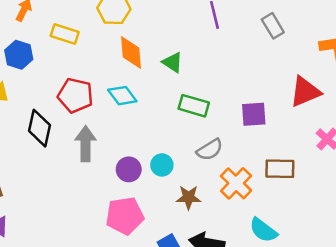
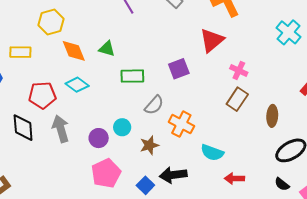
brown rectangle: (280, 169) -> (237, 99), moved, turned -40

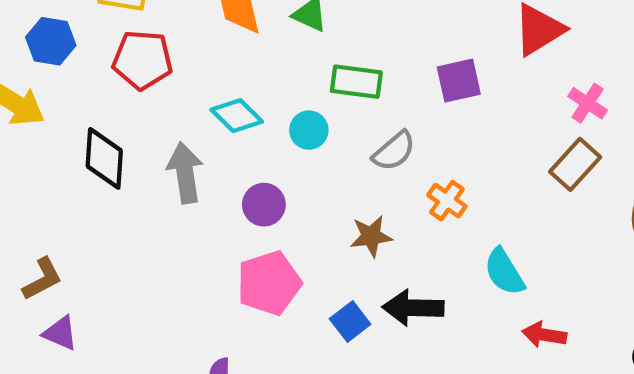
cyan diamond: (77, 85) -> (237, 116), moved
red pentagon: (42, 95) -> (142, 60), moved
orange cross: (181, 124) -> (447, 201), size x0.7
cyan circle: (122, 127) -> (309, 130), moved
cyan semicircle: (212, 153) -> (504, 272), turned 30

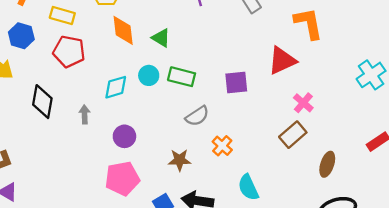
cyan diamond: (237, 116) -> (116, 87), turned -68
cyan circle: (309, 130) -> (149, 75), moved
gray arrow: (185, 173) -> (85, 114), size x0.6

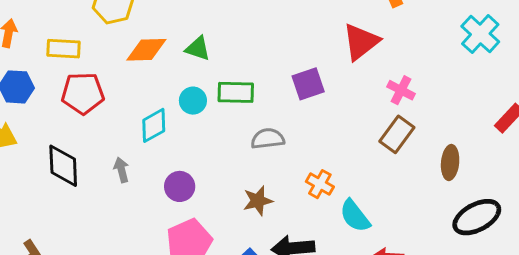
orange diamond: (123, 30) -> (146, 50), turned -72
gray semicircle: (197, 116) -> (268, 139), turned -140
orange cross: (222, 146) -> (320, 184), moved

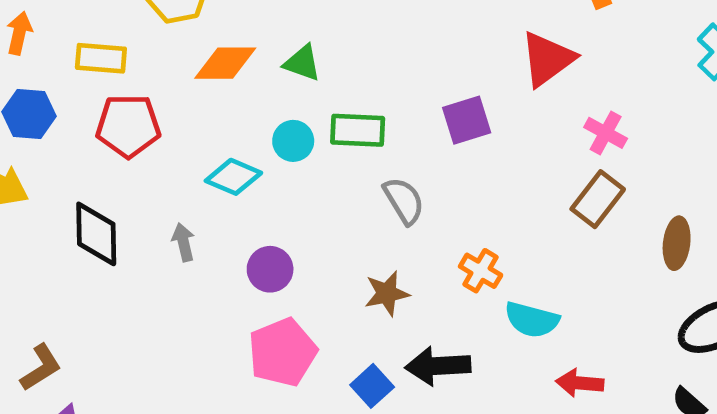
cyan diamond: (154, 125) -> (233, 177), turned 51
gray semicircle: (268, 139) -> (404, 201), turned 64
cyan semicircle: (355, 216) -> (532, 320), turned -39

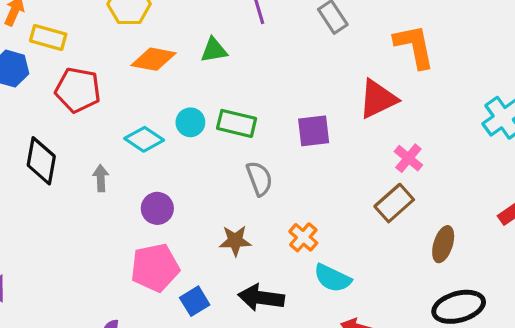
yellow rectangle: (101, 58) -> (48, 38), moved
green triangle: (302, 63) -> (214, 50), moved, turned -40
blue square: (372, 386) -> (195, 301), moved

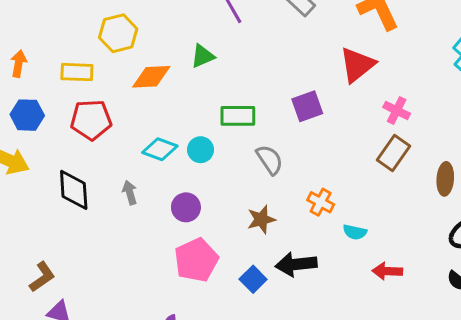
yellow rectangle: (48, 38) -> (77, 72), moved
cyan circle: (190, 122) -> (201, 150), moved
cyan semicircle: (332, 278) -> (355, 232), size x0.7
blue square: (195, 301) -> (253, 279), moved

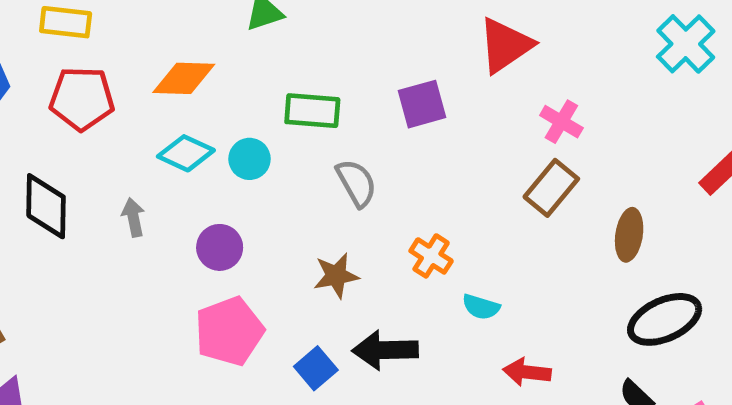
orange diamond: (151, 77) -> (184, 78), moved

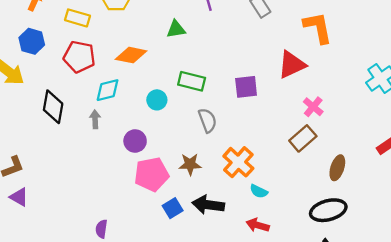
cyan diamond: (186, 153) -> (108, 90), moved, turned -48
orange cross: (431, 256) -> (238, 162), size x1.5
black ellipse: (665, 319) -> (328, 210), moved
pink pentagon: (229, 331) -> (152, 174), moved
red arrow: (527, 372) -> (258, 225), moved

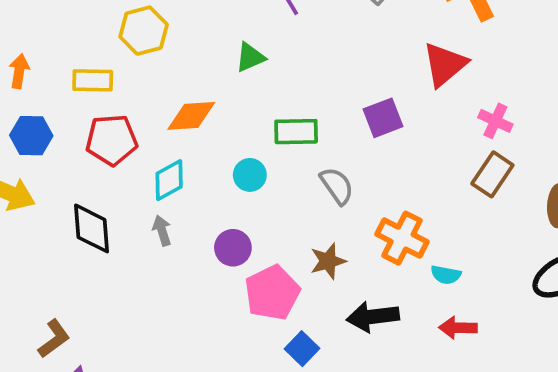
blue square: (173, 208) -> (302, 349), moved

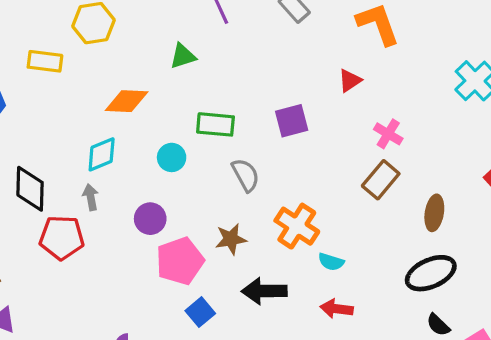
red triangle: (445, 64) -> (350, 80), size x0.6
red pentagon: (112, 140) -> (62, 238), moved

